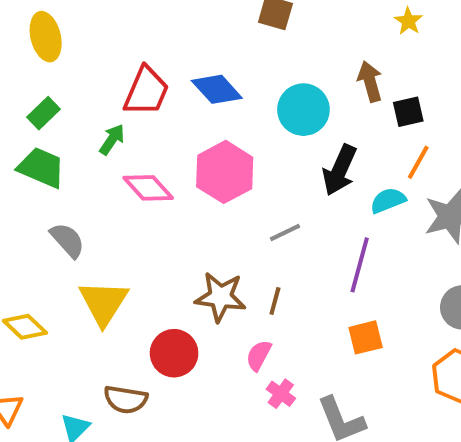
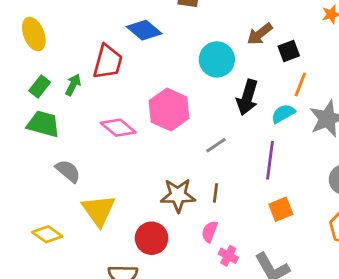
brown arrow: (370, 82) -> (260, 34), turned -104
blue diamond: (217, 89) -> (144, 30), moved
green arrow: (112, 139) -> (73, 85), moved

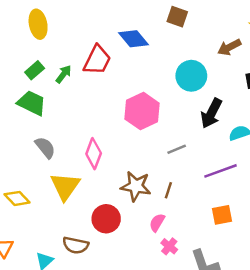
brown arrow: (260, 34) -> (229, 47), moved
pink diamond: (118, 128) -> (94, 154), moved, turned 60
purple line: (270, 160) -> (221, 171), turned 52

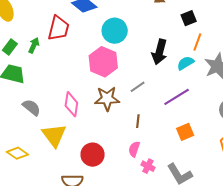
cyan circle: (191, 76) -> (115, 31), moved
brown star: (136, 186) -> (107, 99), moved

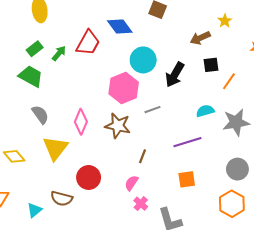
black square: (189, 18) -> (211, 65), moved
orange line: (197, 42) -> (229, 81), moved
black arrow: (159, 52) -> (175, 75), moved
gray line: (138, 87) -> (153, 110), moved

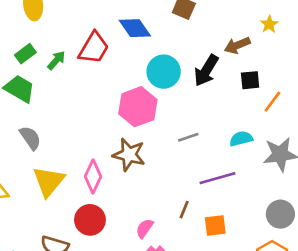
black arrow: (175, 75) -> (206, 71), moved
gray line: (153, 110) -> (188, 137), moved
pink diamond: (81, 122) -> (93, 176), moved
brown line: (143, 156) -> (184, 210), moved

